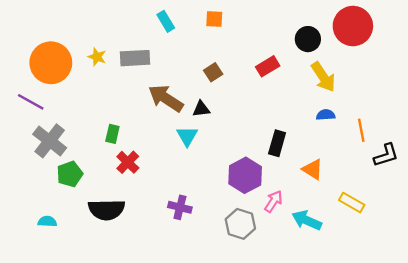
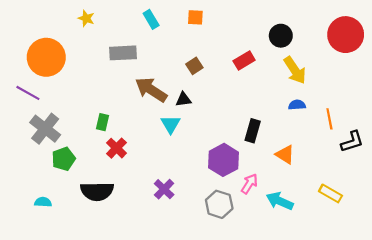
red circle: (353, 26) -> (346, 35), moved
yellow star: (97, 57) -> (86, 18), moved
yellow rectangle: (352, 203) -> (330, 193), moved
purple cross: (180, 207) -> (164, 189), turned 30

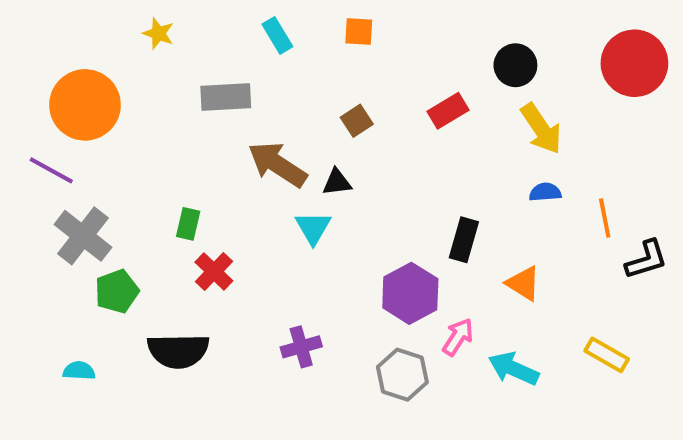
purple cross: (164, 189) -> (301, 347), turned 30

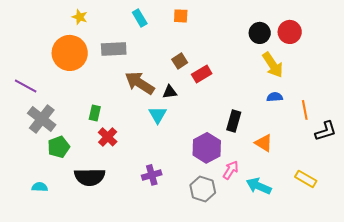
red circle: (634, 63) -> (290, 32), moved, size x0.7
orange circle: (85, 105) -> (70, 53), moved
red rectangle: (448, 111) -> (202, 74), moved

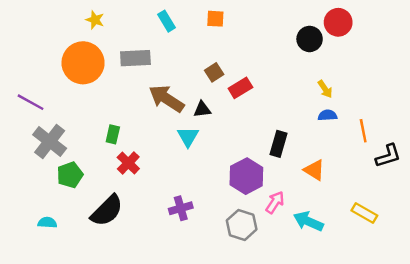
red circle: (290, 32) -> (338, 22), moved
yellow arrow: (273, 65) -> (325, 89), moved, size x0.6
black semicircle: (90, 177) -> (107, 211), turned -44

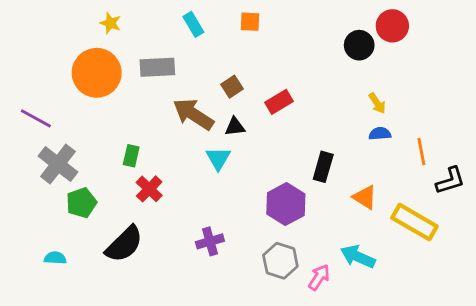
brown square: (214, 72) -> (232, 87), moved
pink arrow: (275, 202) -> (319, 277), moved
yellow rectangle: (364, 213) -> (414, 222), moved, size x1.5

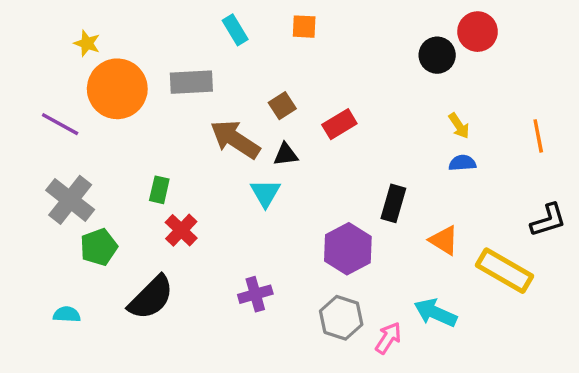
yellow star: (110, 23) -> (87, 43), moved
purple line: (36, 118) -> (60, 124), moved
orange line: (421, 152) -> (538, 136), moved

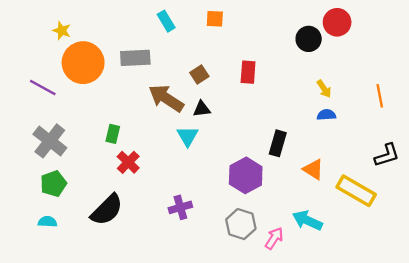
red rectangle: (339, 124) -> (248, 72), moved, turned -55
green pentagon: (99, 247) -> (53, 184), moved

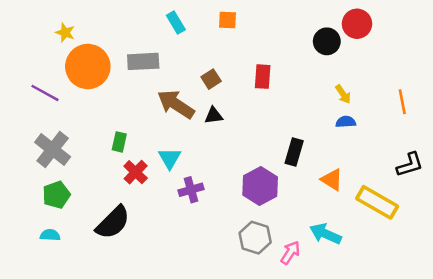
cyan triangle: (188, 136) -> (170, 158), moved
purple cross: (180, 207) -> (191, 190), moved

